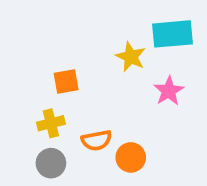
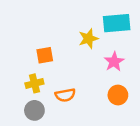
yellow star: (131, 57) -> (88, 39), turned 30
orange circle: (131, 157) -> (118, 95), moved

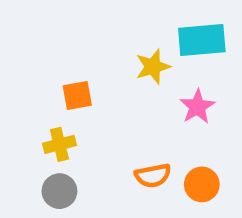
orange semicircle: (65, 95) -> (153, 176), moved
orange circle: (118, 95) -> (202, 184), moved

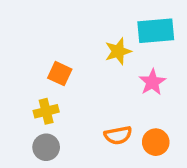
orange square: (77, 96) -> (60, 74), turned 35

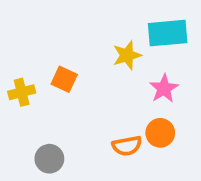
yellow cross: (46, 111) -> (22, 92), moved
orange circle: (156, 142) -> (160, 133), moved

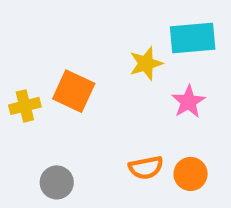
orange square: (64, 79) -> (74, 91), size x1.4
orange circle: (160, 133) -> (191, 174), moved

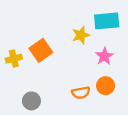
orange square: (74, 91) -> (41, 50), turned 30
orange circle: (191, 174) -> (106, 86), moved

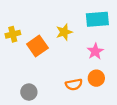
yellow star: (81, 35) -> (64, 32), moved
yellow cross: (14, 59) -> (13, 34), moved

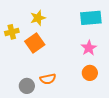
yellow star: (64, 32) -> (38, 18), moved
orange semicircle: (74, 85) -> (48, 79), moved

